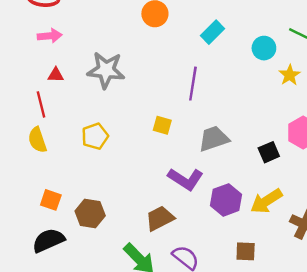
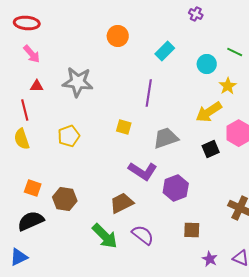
pink arrow: (50, 36) -> (32, 54), turned 54
yellow arrow: (266, 201) -> (209, 112), moved

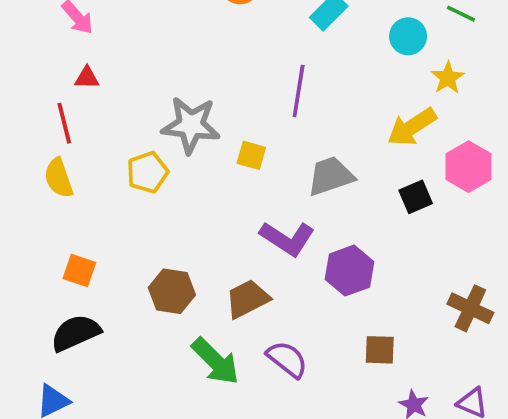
gray star: (78, 82) -> (191, 125), moved
brown hexagon: (65, 199) -> (172, 291), moved

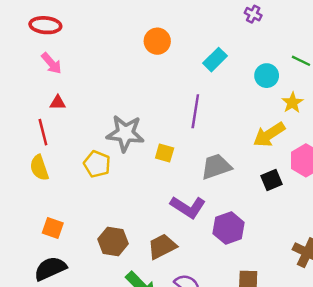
yellow pentagon: (147, 172) -> (97, 164), turned -30

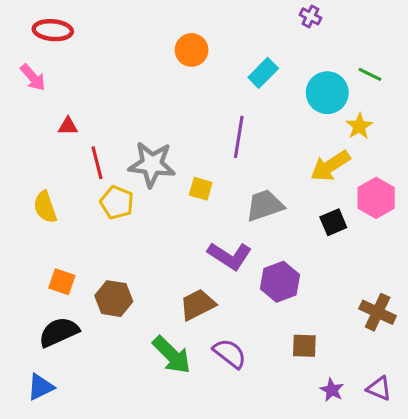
pink arrow: (52, 63) -> (33, 77), moved
cyan circle: (267, 76) -> (327, 93), size x1.4
red line: (43, 132) -> (97, 163), moved
brown hexagon: (113, 241) -> (114, 299), moved

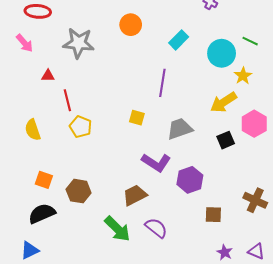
gray star: (152, 164) -> (79, 43), moved
brown square: (304, 346) -> (213, 215), moved

